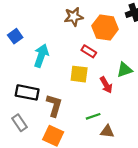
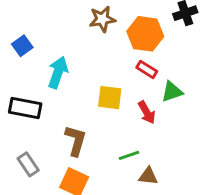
red rectangle: (89, 51) -> (147, 69), moved
black rectangle: (27, 92) -> (25, 108), moved

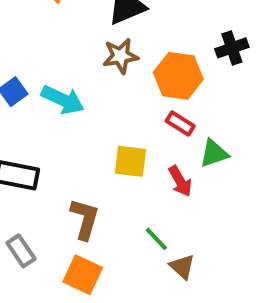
cyan arrow: (58, 72) -> (63, 100), moved, turned 96
green line: (129, 155) -> (156, 239), turned 66
brown triangle: (148, 176) -> (182, 267), turned 36

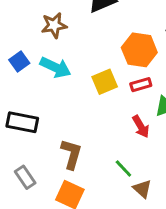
brown star: (121, 56) -> (54, 25), moved
red rectangle: (180, 124) -> (141, 85), turned -48
yellow square: (130, 161) -> (105, 82), moved, turned -30

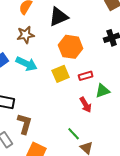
orange hexagon: (139, 50) -> (71, 47), moved
brown L-shape: (71, 154) -> (25, 124), moved

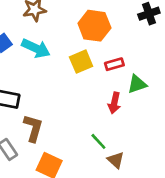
red arrow: (86, 105) -> (114, 103), turned 42

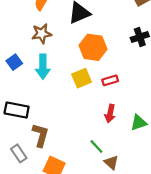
cyan arrow: (36, 48) -> (43, 67), turned 65
green triangle: (137, 84) -> (139, 123), moved

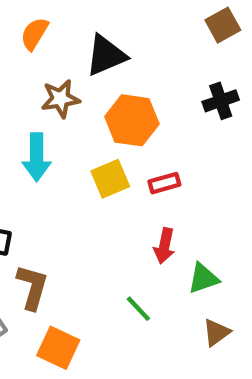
brown star: (42, 34) -> (60, 99), moved
green triangle: (139, 123) -> (203, 278), moved
brown triangle: (111, 163) -> (216, 332), moved, turned 42

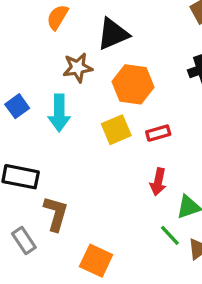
green line: (138, 309) -> (170, 235), moved
orange square: (58, 348) -> (96, 261), moved

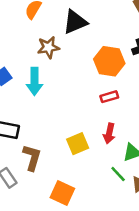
orange hexagon: (133, 84) -> (109, 61), moved
yellow square: (116, 130) -> (78, 144), moved

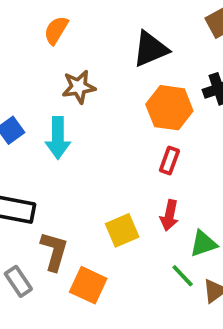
black triangle: (75, 22) -> (150, 49), moved
red rectangle: (109, 97) -> (169, 161), turned -54
orange square: (62, 193) -> (88, 285), moved

